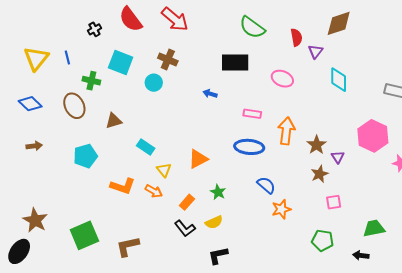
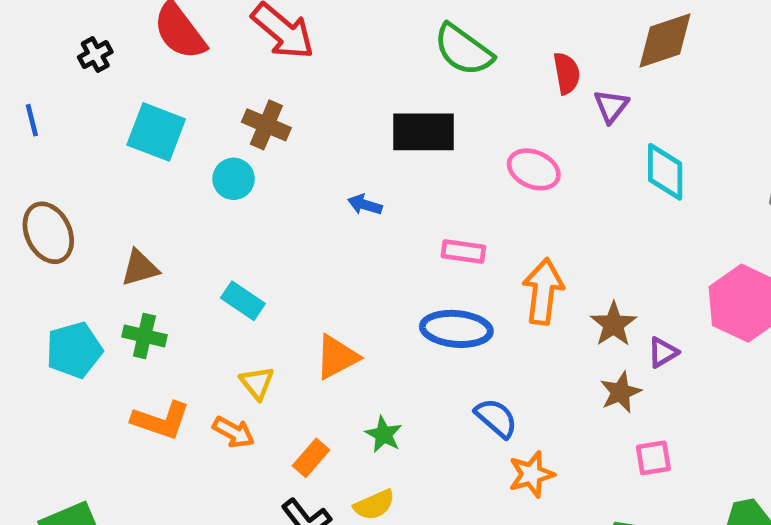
green cross: (91, 81) -> (144, 336), moved
cyan rectangle: (146, 147) -> (243, 301), moved
purple triangle: (338, 157) -> (663, 352), turned 32

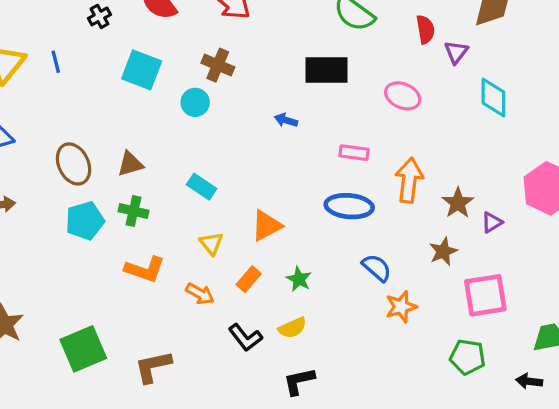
brown ellipse: (48, 233) -> (74, 164), moved
brown star: (621, 392) -> (443, 252), moved
orange arrow: (234, 432) -> (200, 294), moved
orange rectangle: (311, 458) -> (249, 279), moved
pink square: (653, 458) -> (485, 295), size x1.8

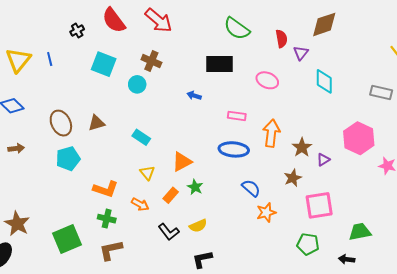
green cross: (134, 211) -> (107, 219), moved
green star: (299, 279) -> (195, 187), moved

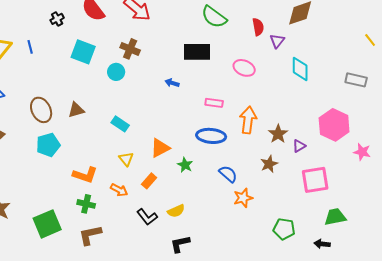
green star: (195, 187) -> (185, 165), moved
pink square: (319, 205) -> (315, 180), moved

